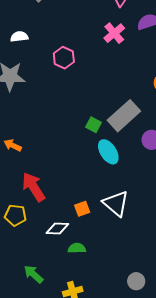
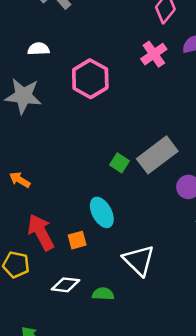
pink hexagon: (64, 58) -> (90, 79), size x1.4
cyan ellipse: (108, 152) -> (102, 212), moved
orange square: (82, 209) -> (77, 240), moved
green semicircle: (77, 248) -> (103, 294), moved

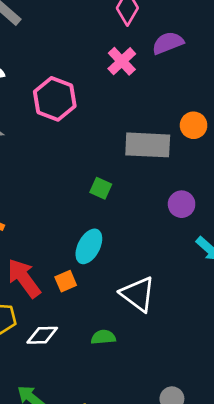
gray rectangle: (157, 155) -> (148, 145), moved, turned 48
cyan ellipse: (102, 212) -> (89, 246), turned 64
white diamond: (66, 285) -> (42, 335), moved

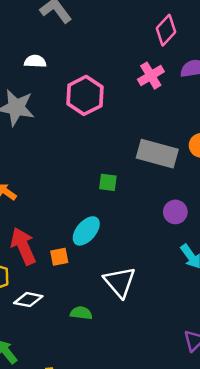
green square: (101, 188) -> (108, 182), turned -30

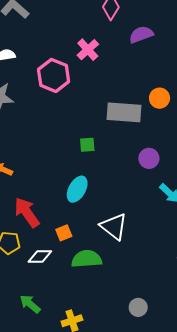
pink cross: (151, 76) -> (88, 50), moved
orange square: (59, 257) -> (64, 233), moved
green semicircle: (81, 313) -> (87, 259), size x1.6

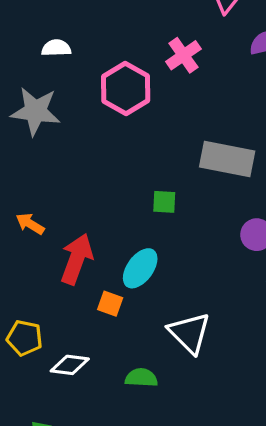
red arrow: (27, 212) -> (77, 259), moved, turned 48
orange square: (64, 233) -> (110, 304), moved, turned 35
green semicircle: (87, 259) -> (141, 378), size x0.7

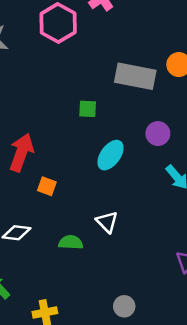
cyan ellipse: (140, 268) -> (110, 155), moved
white triangle: (190, 333) -> (107, 222), moved, size x0.7

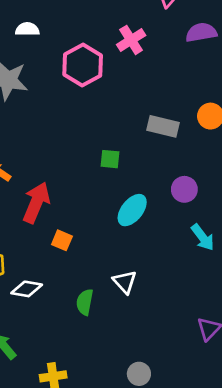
gray rectangle: (135, 76) -> (163, 126), size x0.7
green semicircle: (71, 242) -> (85, 302), turned -85

